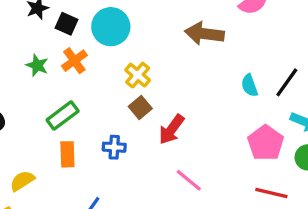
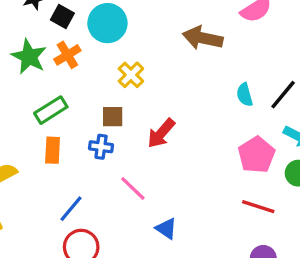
green star: (37, 65) -> (29, 57), size x1.5
brown square: (140, 108) -> (113, 117), moved, turned 35
pink line: (189, 180) -> (133, 188), moved

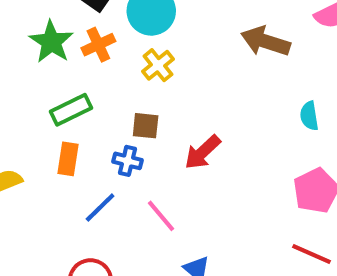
yellow cross: (131, 75) -> (158, 65), moved
blue line: (71, 209) -> (100, 207), moved

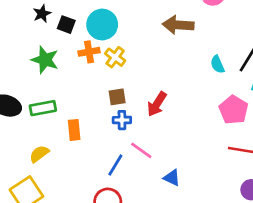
orange cross: (98, 45) -> (89, 52), moved, turned 30
green rectangle: (71, 110) -> (43, 108), moved, turned 30
blue cross: (128, 161) -> (122, 120), moved
blue line: (100, 207) -> (115, 165), moved

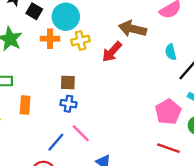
yellow cross: (115, 57) -> (80, 41), moved, turned 30
cyan semicircle: (217, 64) -> (171, 52), moved
red arrow: (157, 104) -> (112, 52), moved

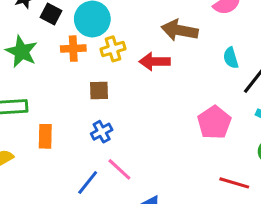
red arrow: (112, 52) -> (155, 62), turned 50
brown square: (68, 83) -> (99, 91), moved
blue cross: (68, 104) -> (102, 132), turned -35
pink pentagon: (168, 112) -> (214, 122), moved

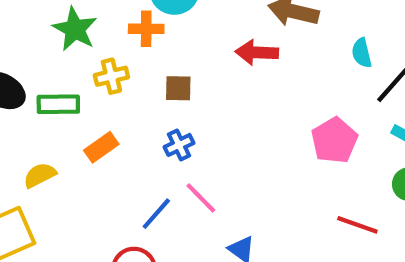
yellow cross: (113, 49) -> (111, 76), moved
orange rectangle: (45, 136) -> (101, 147), turned 50

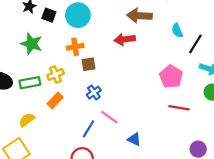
orange cross: (146, 29) -> (75, 47), moved
yellow cross: (111, 76) -> (56, 75), moved
red line: (357, 225) -> (179, 108), moved

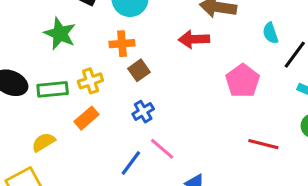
brown square: (88, 64) -> (139, 70), turned -32
pink pentagon: (171, 77) -> (243, 81), moved

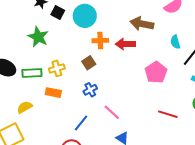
orange cross: (122, 44) -> (100, 41), moved
orange rectangle: (87, 118) -> (53, 93), turned 49
pink line: (162, 149) -> (112, 112), moved

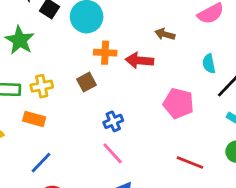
brown arrow: (142, 24) -> (165, 34), size x0.6
pink pentagon: (156, 72) -> (178, 103), turned -30
blue cross: (90, 90) -> (113, 121), moved
blue line: (81, 123) -> (41, 163), moved

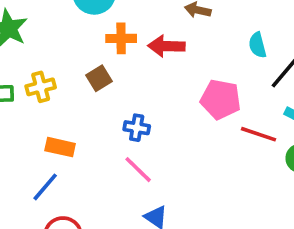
orange rectangle: (34, 119) -> (60, 147), moved
blue cross: (113, 121) -> (137, 128), turned 36
red line: (190, 163) -> (258, 134), moved

